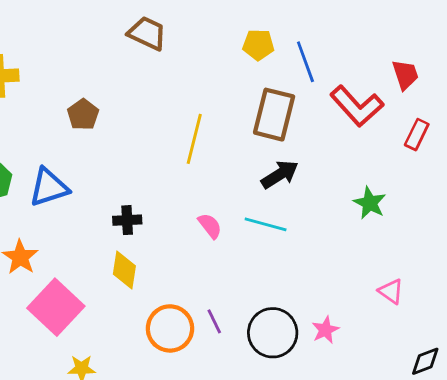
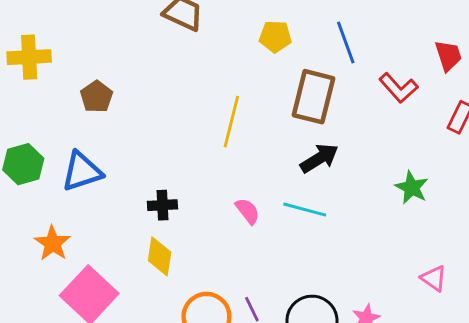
yellow pentagon: (258, 45) -> (275, 37), moved
red L-shape: (357, 106) -> (398, 88), size x0.7
brown pentagon: (83, 115) -> (97, 97), moved

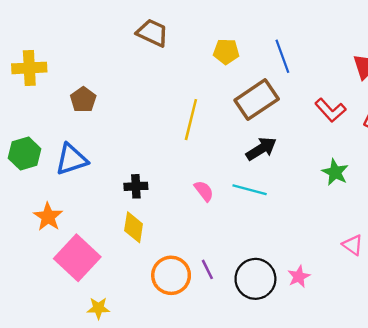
red L-shape: (398, 88) -> (330, 110), moved
brown rectangle: (313, 97) -> (257, 100), turned 42

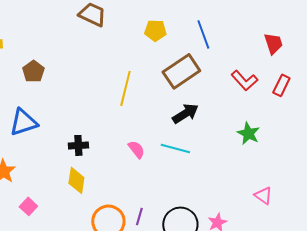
pink square: (77, 258) -> (28, 206), size x0.5
purple line: (207, 269) -> (139, 216), turned 42

